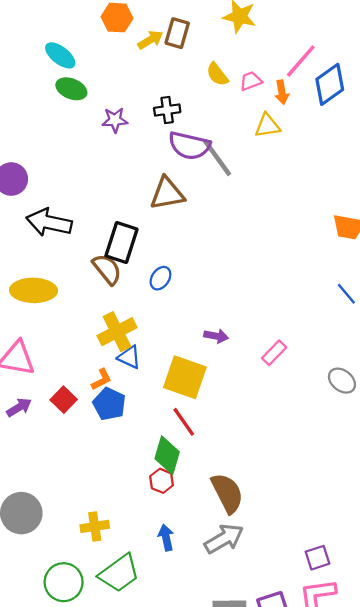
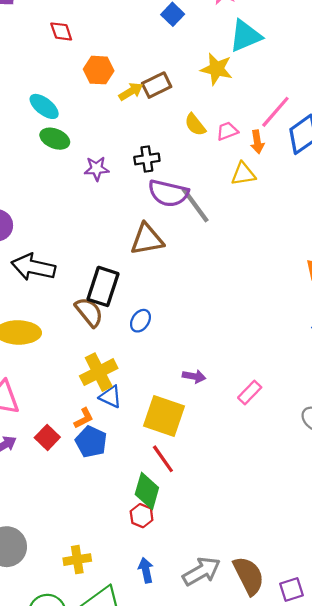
brown rectangle: (177, 33) -> (157, 85), turned 48
brown semicircle: (227, 493) -> (249, 576), moved

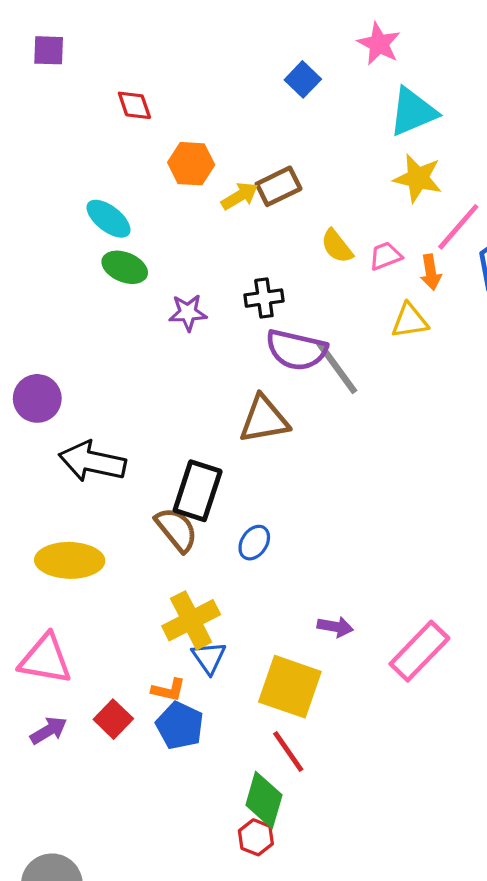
yellow star: (217, 69) -> (418, 178), moved
pink rectangle: (250, 392) -> (419, 651), size x1.6
blue triangle: (110, 397) -> (209, 658), turned 30
orange L-shape: (84, 418) -> (168, 690), turned 40

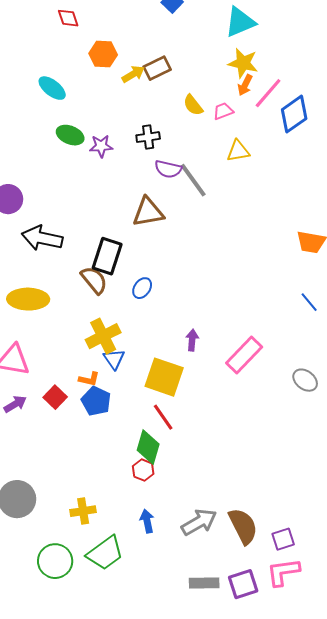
green ellipse: (125, 267) -> (70, 135), moved
orange arrow: (431, 272) -> (245, 85), moved, turned 35
purple semicircle: (296, 350) -> (168, 169), size x0.7
purple arrow: (335, 627) -> (192, 340), turned -95

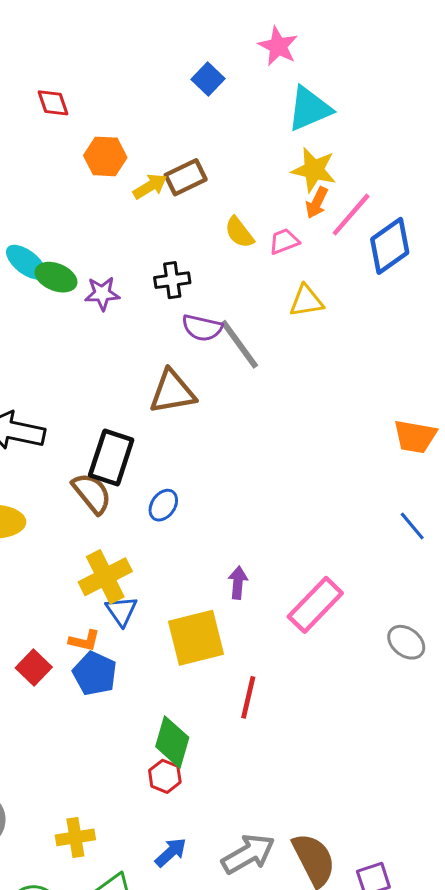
cyan ellipse: (52, 88) -> (26, 262), moved
yellow square: (164, 377) -> (196, 638), turned -33
red line: (163, 417) -> (248, 697), moved, turned 48
blue arrow: (147, 521) -> (171, 852), turned 60

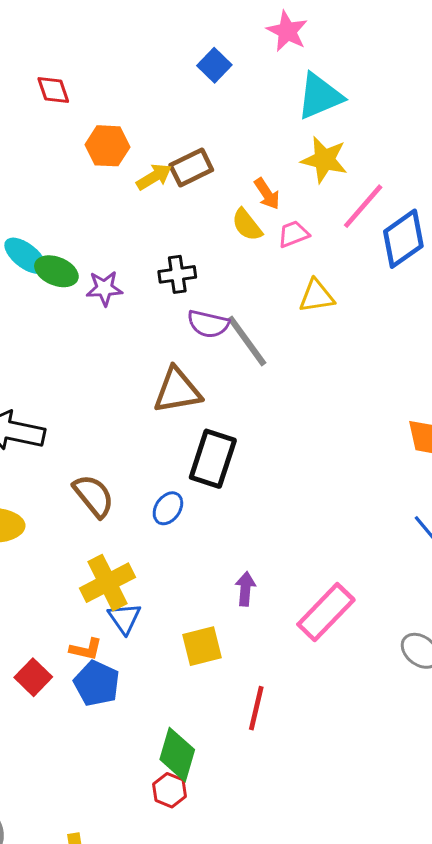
orange arrow: (317, 203) -> (267, 194), moved, turned -60
black rectangle: (111, 457) -> (213, 459), moved
yellow square: (196, 638) -> (202, 646), size x0.7

